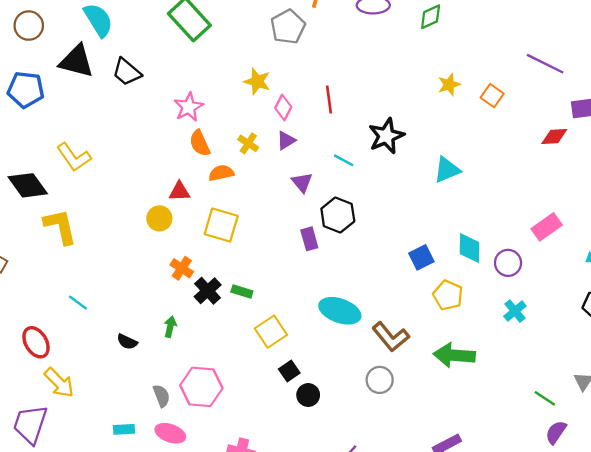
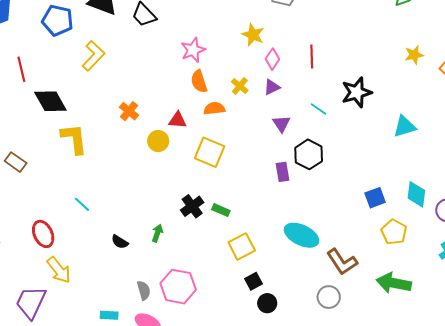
yellow L-shape: (74, 157) -> (93, 56), moved, turned -108
orange cross: (182, 268) -> (129, 111), moved

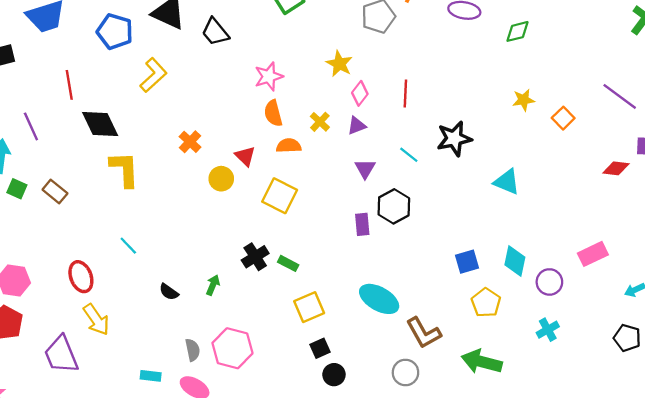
red triangle: (178, 120) -> (245, 156), turned 36
cyan triangle: (405, 126) -> (507, 182), turned 35
purple trapezoid: (31, 302) -> (61, 355), turned -51

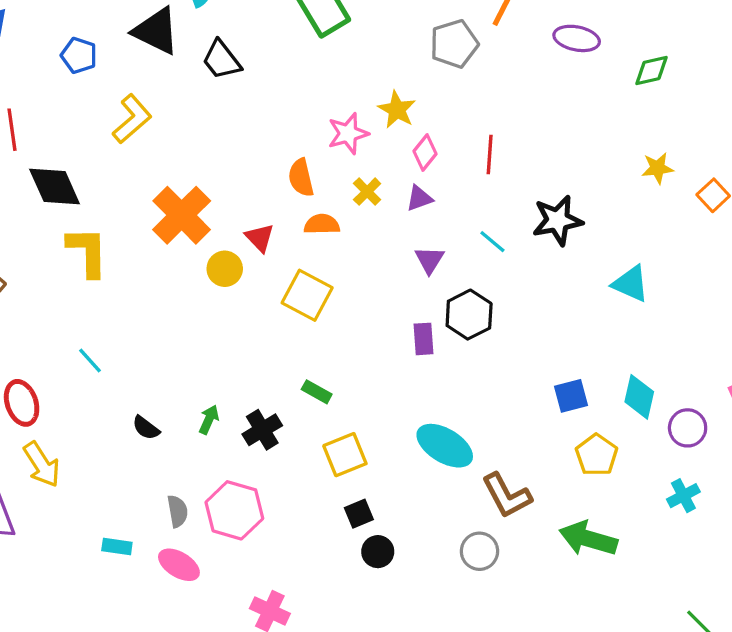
blue pentagon: (115, 31) -> (79, 55), size x0.7
pink star: (269, 76) -> (348, 134), moved
orange cross: (190, 142) -> (182, 215), size x1.8
black cross: (255, 257) -> (262, 430), moved

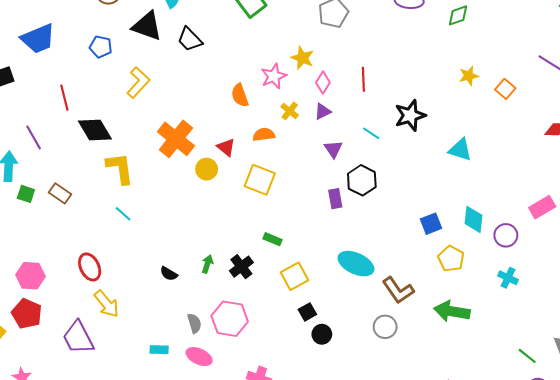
orange semicircle: (301, 178) -> (240, 95), moved
cyan line: (90, 361) -> (123, 214), moved
cyan cross: (683, 496) -> (508, 278), turned -30

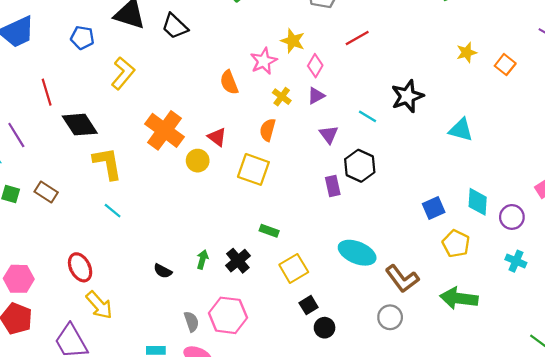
red line: (363, 79) -> (357, 38), moved, turned 65
orange semicircle: (264, 135) -> (268, 130), moved, turned -65

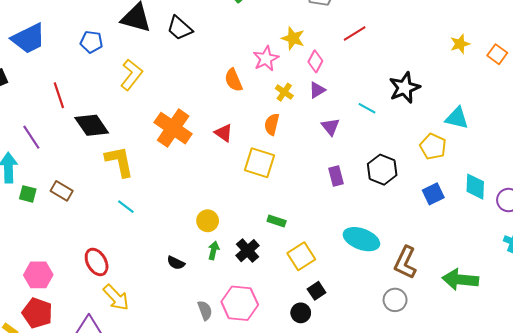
yellow circle: (198, 161) -> (208, 221), moved
black hexagon: (360, 166) -> (382, 170), moved
yellow pentagon: (456, 244) -> (433, 147), moved
brown L-shape: (402, 279) -> (405, 263), turned 64
black circle: (325, 328) -> (301, 313), moved

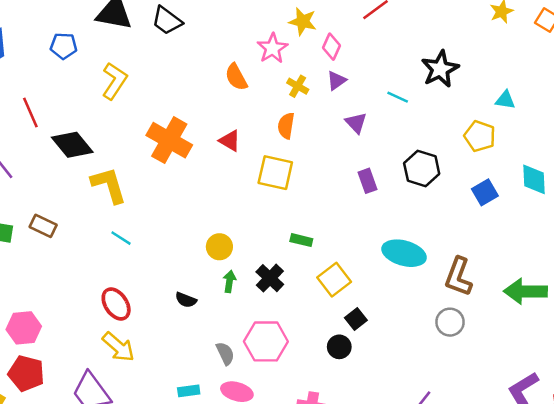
cyan triangle: (457, 118) -> (505, 100), size x0.7
red ellipse: (97, 262) -> (116, 304), moved

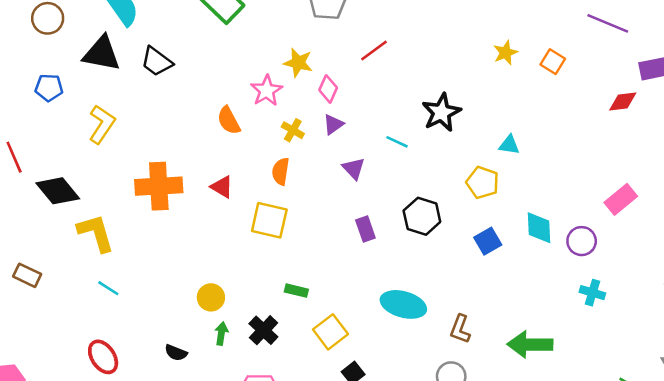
orange cross: (169, 140) -> (159, 186), turned -33
brown L-shape: (458, 277) -> (460, 329), size x0.7

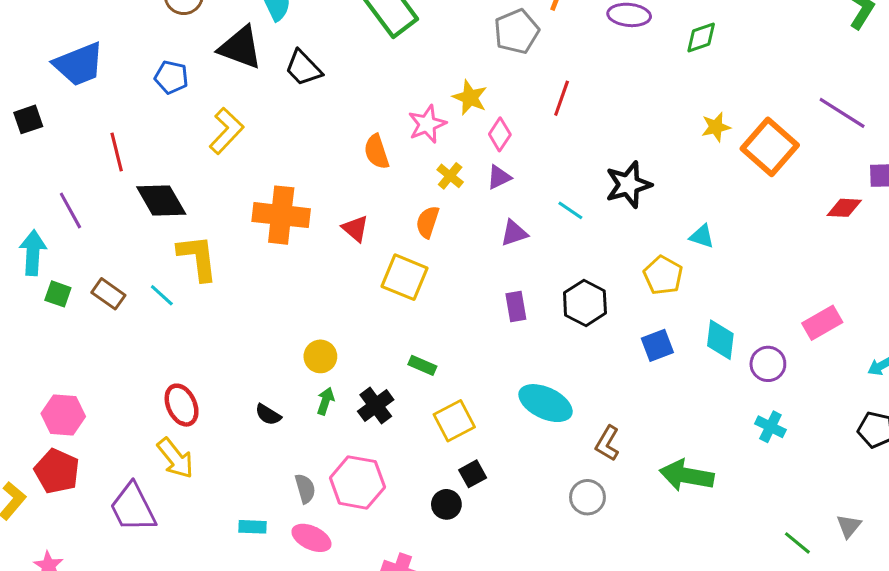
red line: (374, 50) -> (562, 98), turned -44
orange square: (553, 62) -> (770, 147), size x1.8
purple triangle: (354, 168) -> (514, 233), turned 45
cyan line: (108, 288) -> (162, 295), moved

